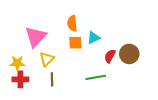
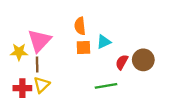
yellow triangle: (47, 59) -> (42, 85), moved
yellow star: (17, 63) -> (19, 52), moved
brown line: (52, 79) -> (37, 64), moved

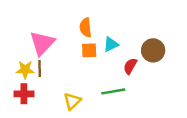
yellow star: (19, 52) -> (25, 70), moved
brown circle: (143, 60) -> (153, 50), moved
yellow triangle: (42, 85) -> (72, 101), moved

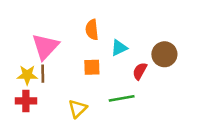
orange square: (89, 50) -> (92, 67), moved

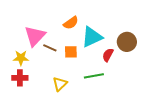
orange semicircle: (92, 30) -> (71, 23), turned -119
cyan triangle: (119, 48) -> (92, 37), size x1.6
brown line: (43, 74) -> (50, 48), moved, turned -64

